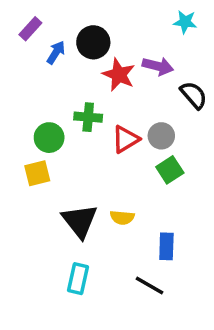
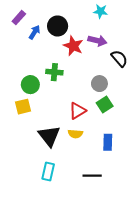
cyan star: (185, 22) -> (100, 11), moved
red triangle: (126, 139) -> (77, 111), moved
blue rectangle: (166, 246) -> (108, 142), moved
black line: (149, 285) -> (92, 176), turned -30

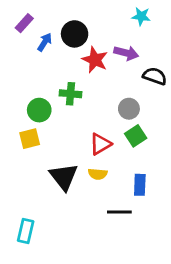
cyan star: (100, 11) -> (141, 16), moved
black semicircle: (119, 58) -> (155, 76), turned -30
cyan rectangle: (48, 172) -> (26, 231), moved
black line: (92, 176) -> (119, 212), moved

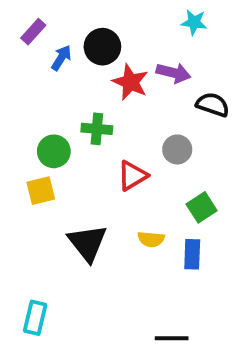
green square: (136, 136) -> (202, 207), moved
red triangle: (100, 144) -> (132, 176), moved
yellow semicircle: (98, 174) -> (151, 239), moved
black line: (119, 212) -> (172, 338), moved

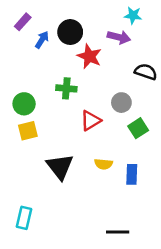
purple arrow: (173, 73) -> (119, 37), moved
green circle: (54, 151) -> (24, 104), moved
green square: (202, 207) -> (138, 128), moved

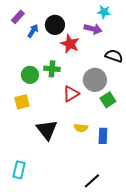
gray circle: (121, 103) -> (95, 80), size x1.5
green circle: (24, 104) -> (30, 75), moved
black line: (118, 232) -> (92, 181), turned -42

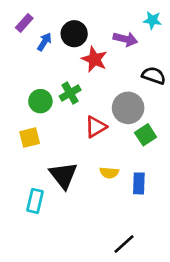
cyan star: (104, 12) -> (152, 20), moved
green cross: (52, 69) -> (70, 93), turned -35
cyan rectangle: (19, 170) -> (35, 201), moved

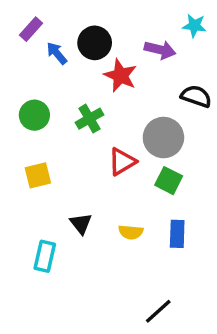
blue arrow: (44, 42) -> (57, 53), turned -72
green circle: (40, 101) -> (34, 115), moved
green square: (146, 135) -> (169, 181), moved, turned -30
yellow semicircle: (109, 173) -> (131, 232), moved
black triangle: (63, 175) -> (81, 224), size x0.6

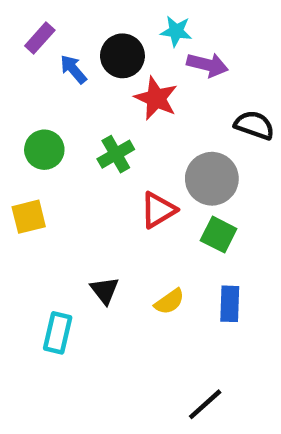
cyan star: (194, 26) -> (176, 31), moved
yellow square: (38, 175) -> (29, 217), moved
yellow semicircle: (131, 232) -> (169, 302), turned -40

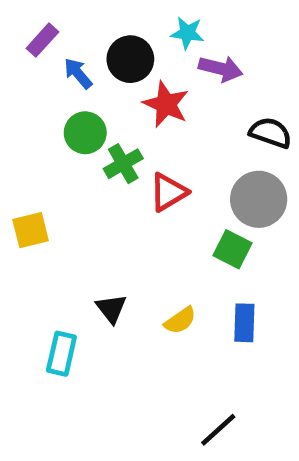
green circle: (44, 150) -> (85, 133), moved
gray circle: (212, 179) -> (259, 199), moved
red triangle: (158, 210) -> (168, 192), moved

